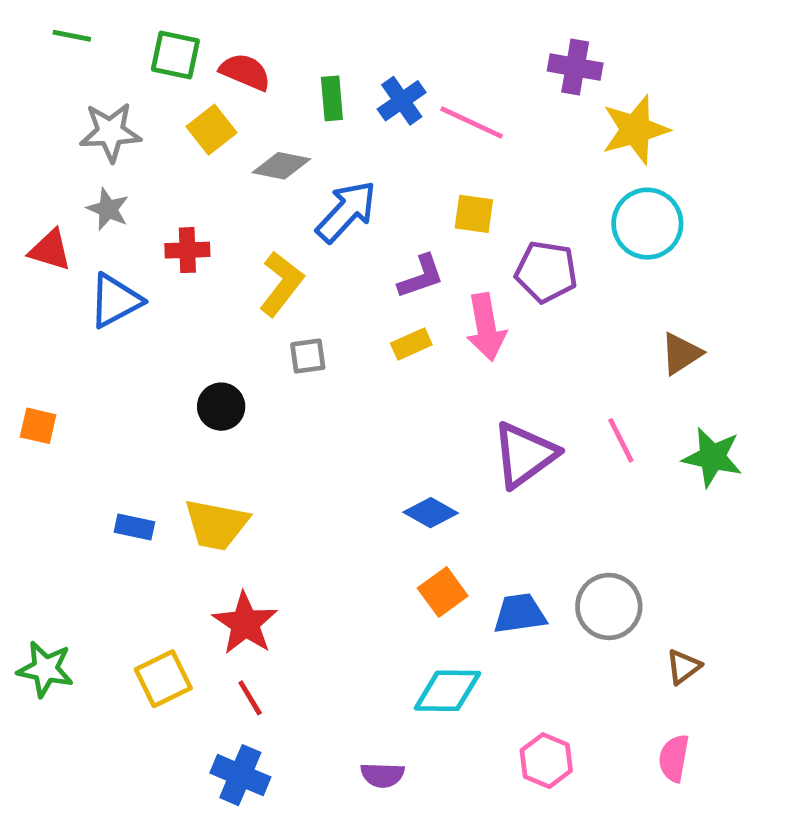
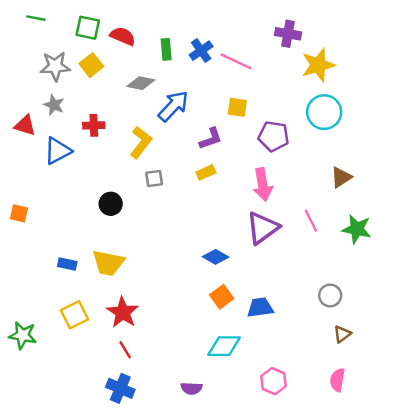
yellow square: (211, 130) -> (91, 65), moved
pink arrow: (486, 327) -> (263, 184), moved
gray circle: (609, 606) -> (330, 295), moved, size x0.7
yellow square: (163, 679) -> (74, 315), moved

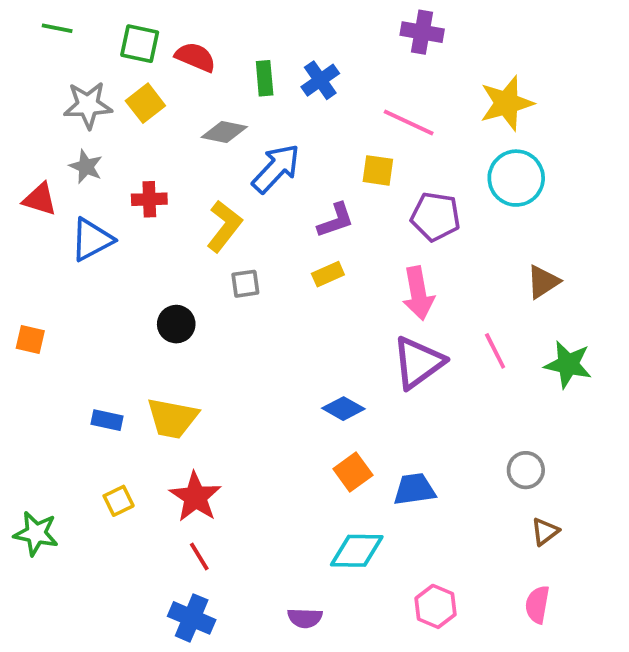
purple cross: (288, 34) -> (422, 32), moved
pink line: (236, 61) -> (409, 122), moved
yellow square: (74, 315) -> (119, 501), size x0.7

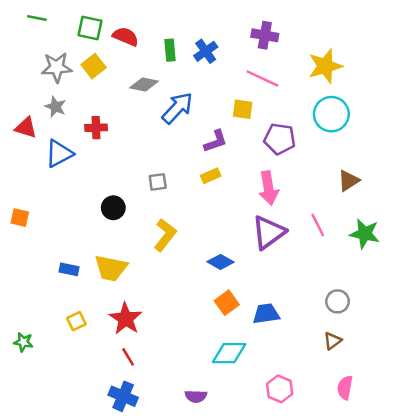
purple cross: (422, 32) -> (265, 35), moved
yellow L-shape: (224, 226) -> (165, 235), moved
brown triangle: (545, 532) -> (333, 341), moved
green star: (36, 533) -> (23, 342), size x0.7

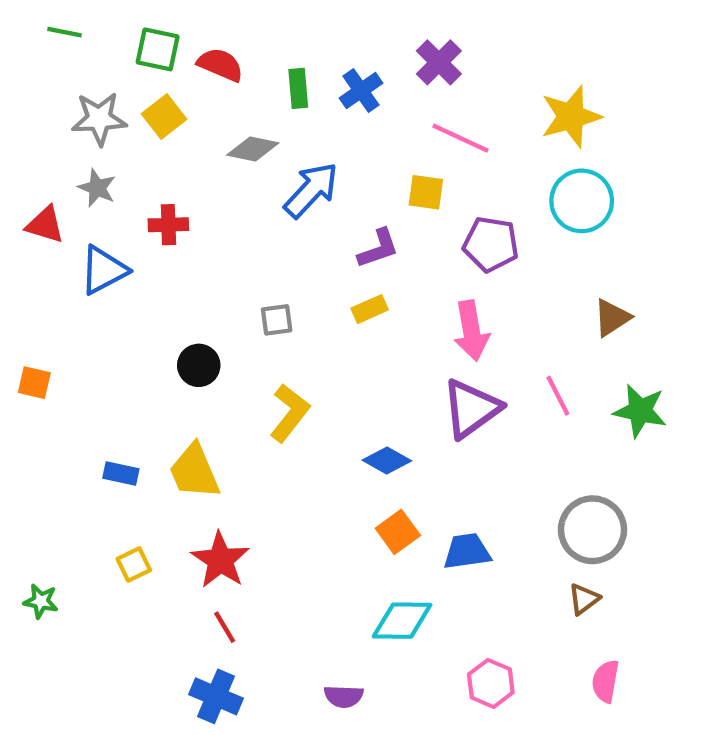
purple cross: (265, 35) -> (439, 62), moved, turned 35
yellow trapezoid: (111, 268) -> (194, 471), turned 56
gray circle: (338, 301) -> (592, 530), size x1.6

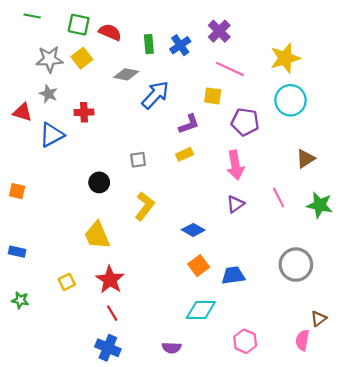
purple triangle: (471, 409) -> (235, 204), size x0.6
blue rectangle: (121, 474) -> (17, 252), moved
brown triangle: (584, 599) -> (319, 319), moved

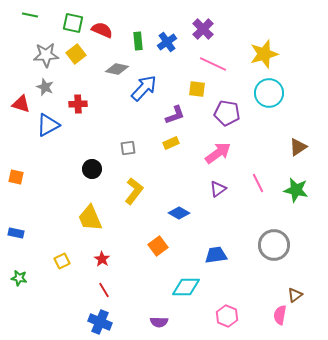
brown triangle: (306, 159) -> (298, 147), moved
pink arrow: (235, 165) -> (218, 153), turned -116
orange square: (199, 266) -> (158, 246), moved
red star: (110, 280) -> (102, 259), size x0.6

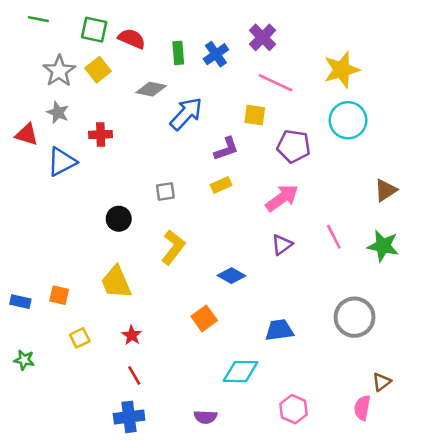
gray star: (46, 55) -> (59, 71), turned -30
orange square: (16, 177) -> (59, 295), moved
blue cross: (100, 322) -> (129, 417), turned -30

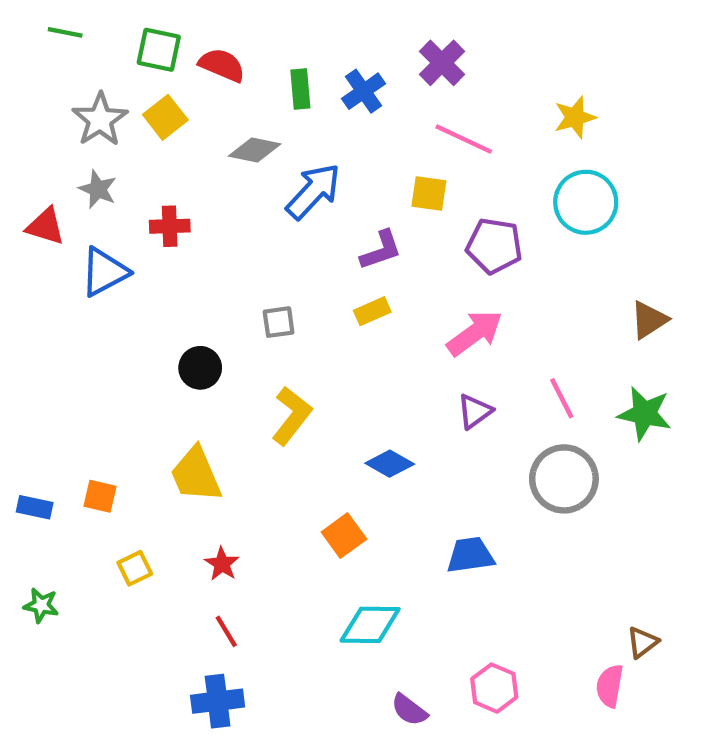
yellow star: (342, 70) -> (575, 117), size x0.7
gray circle: (355, 317) -> (564, 479), moved
cyan diamond: (241, 372) -> (370, 625), moved
purple semicircle: (206, 417) -> (409, 710), moved, turned 35

